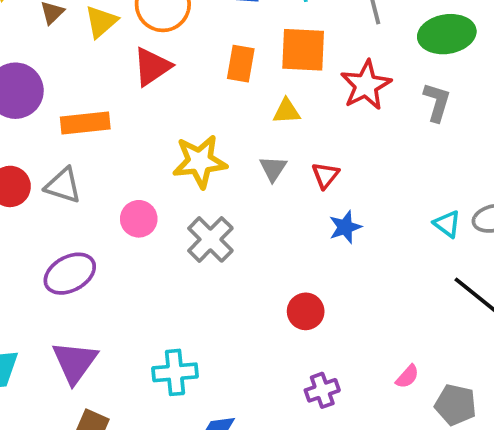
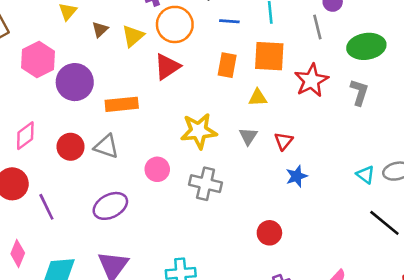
gray cross: (210, 239) -> (206, 184), turned -32

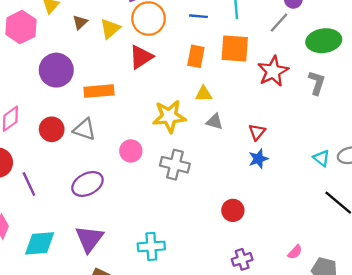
gray line: (317, 27) -> (279, 22), turned 55
pink hexagon: (38, 59) -> (21, 27), moved
yellow triangle: (258, 98) -> (204, 94), moved
gray triangle: (248, 136) -> (215, 122), turned -48
red triangle: (284, 141) -> (257, 132), moved

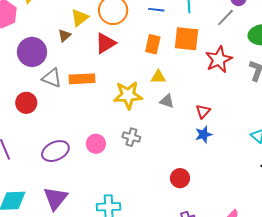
brown triangle: (80, 22) -> (64, 35), moved
orange rectangle: (99, 91) -> (82, 79), moved
gray triangle: (84, 129) -> (52, 78), moved
pink circle: (131, 151) -> (96, 144), moved
gray cross: (175, 165) -> (131, 137), size x0.7

